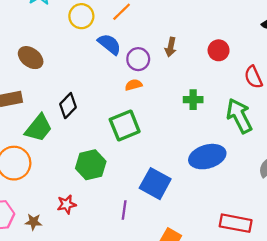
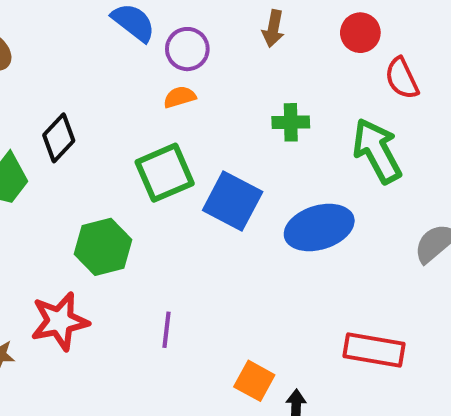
brown arrow: (171, 47) -> (273, 29), moved
red circle: (219, 50) -> (360, 33), moved
blue square: (155, 184) -> (233, 201), moved
red star: (67, 204) -> (60, 321), size x1.6

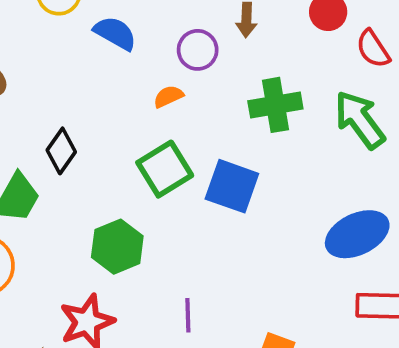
purple circle: (187, 49) -> (198, 50), moved
green cross: (291, 122) -> (275, 105), size x1.5
blue ellipse: (319, 227) -> (357, 234), moved

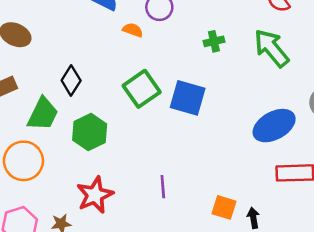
orange semicircle: (168, 96) -> (133, 30), moved, turned 48
green cross: (275, 105) -> (214, 41), size x0.6
green hexagon: (117, 247) -> (90, 132), moved

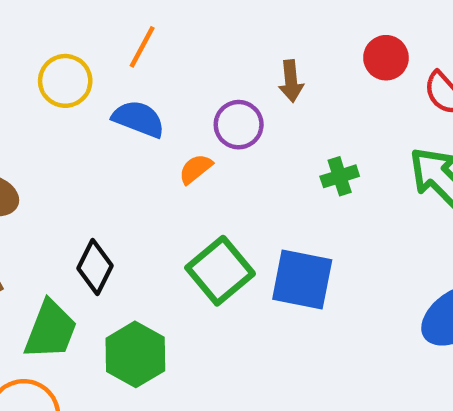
orange semicircle: (133, 30) -> (196, 169), turned -54

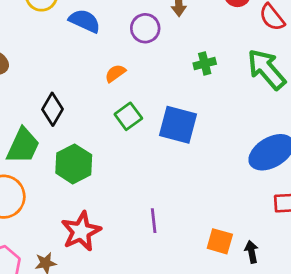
orange semicircle: (196, 169) -> (115, 73), moved
green square: (220, 271) -> (128, 116), size x0.7

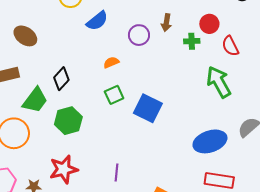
blue semicircle: (85, 21) -> (97, 21), turned 105
green cross: (205, 64) -> (192, 41), moved

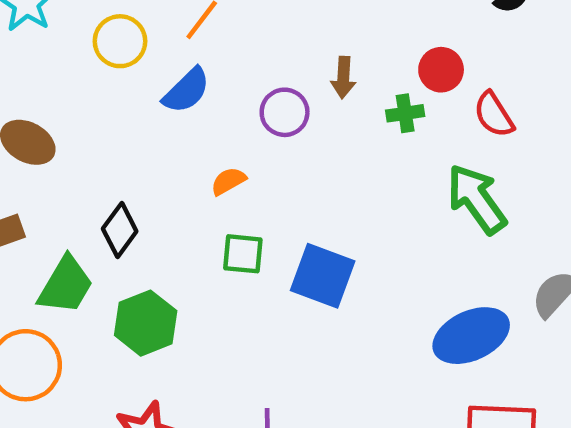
green square: (114, 95) -> (243, 254), turned 36

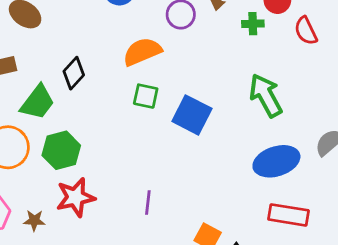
orange semicircle: (228, 181) -> (142, 52), size x1.8
green arrow: (477, 199) -> (266, 95), moved
green hexagon: (146, 323) -> (61, 150), moved

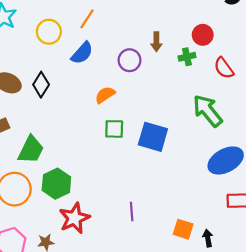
red semicircle: (306, 31) -> (224, 68), moved
orange semicircle: (142, 52) -> (105, 95), size x0.7
black diamond: (74, 73) -> (41, 85), moved

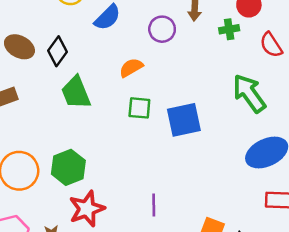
blue square: (153, 137) -> (184, 120), turned -32
green trapezoid: (31, 150) -> (76, 93), moved, turned 128

